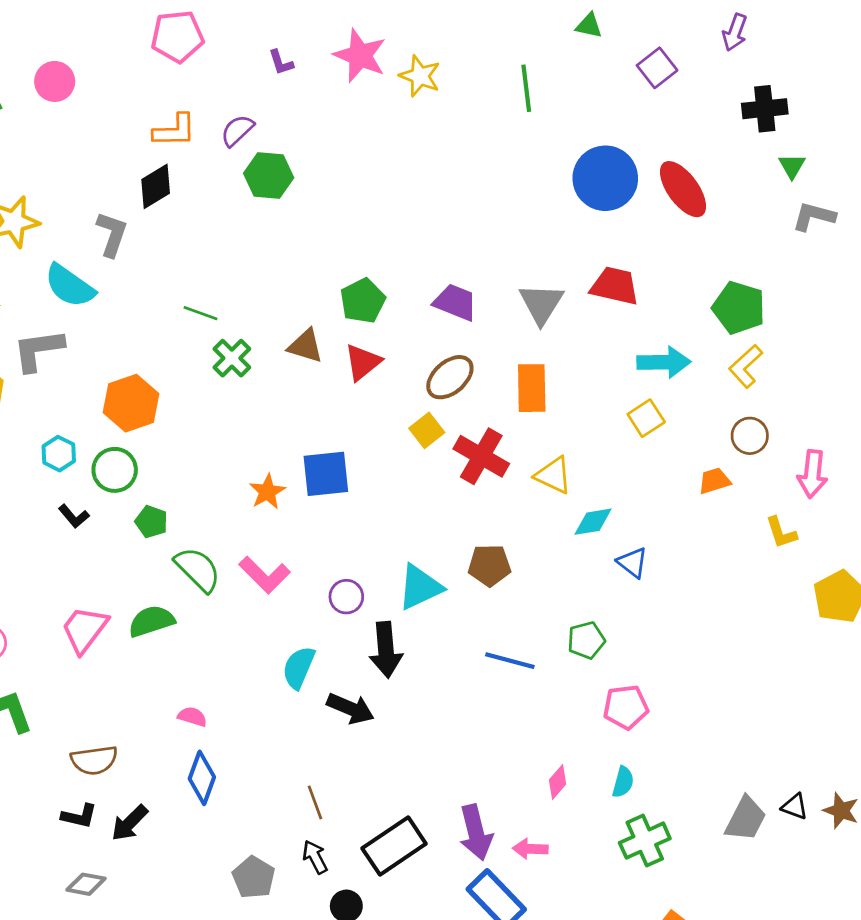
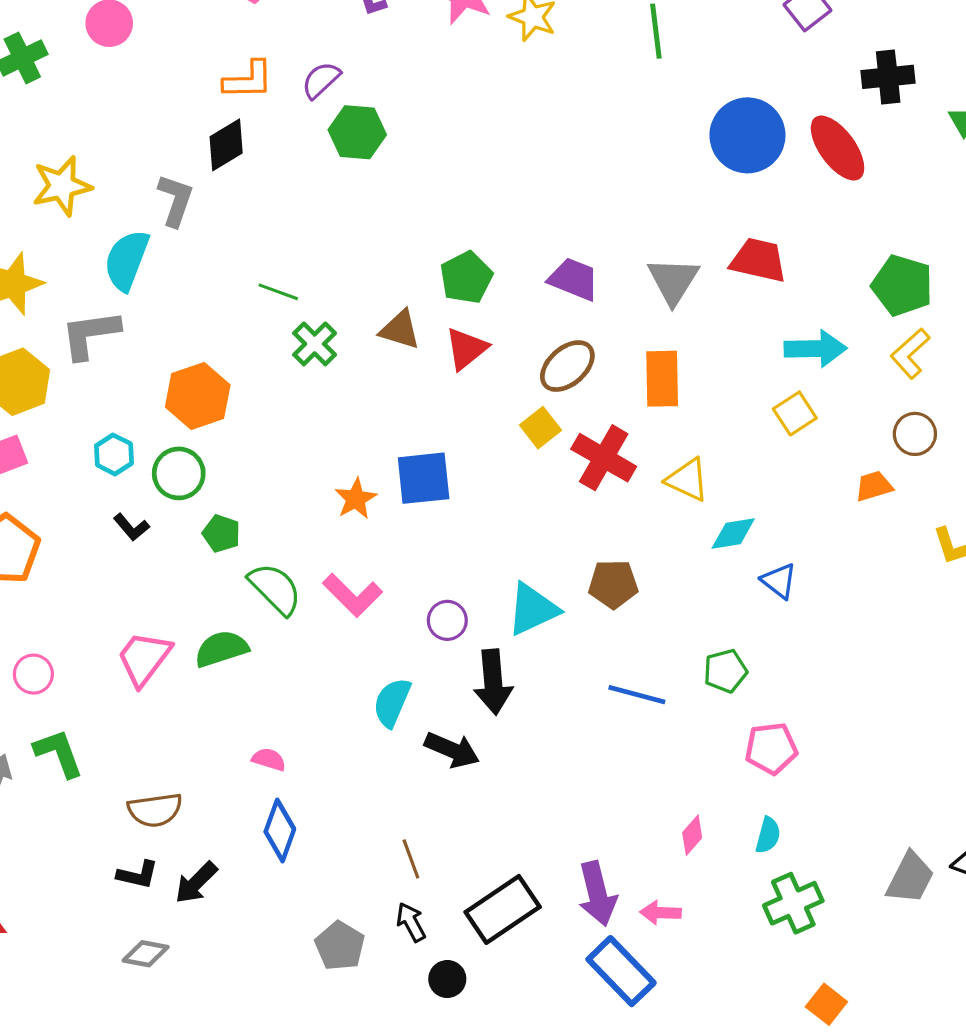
black cross: (765, 109) -> (888, 77), moved
cyan semicircle: (70, 286) -> (127, 260), turned 76

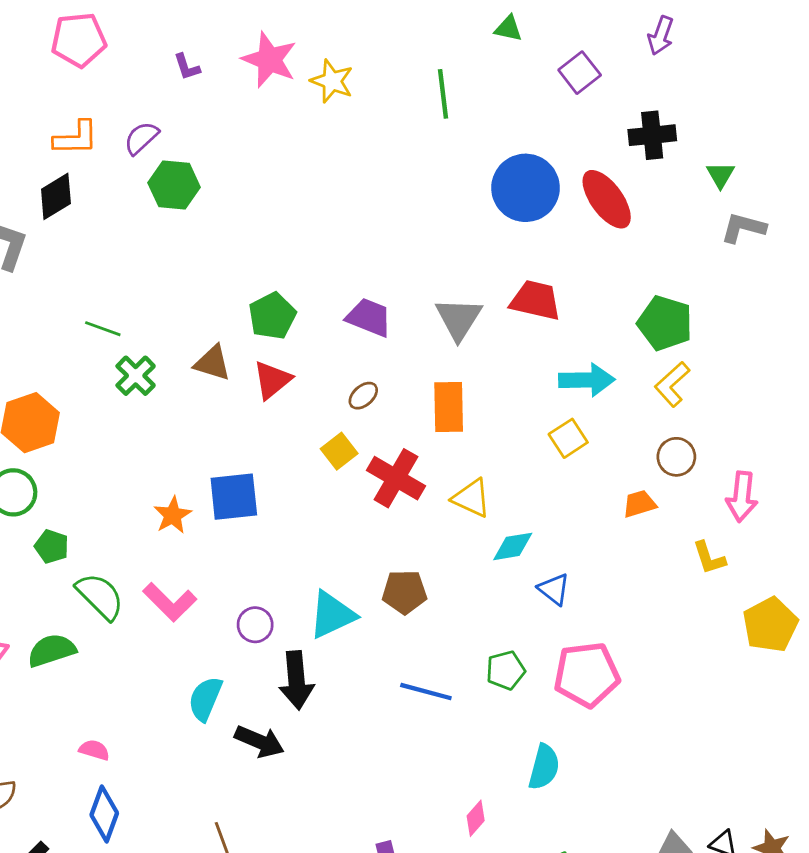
brown ellipse: (567, 366) -> (363, 396), size x0.6
pink pentagon: (771, 748) -> (587, 675), moved, size x1.4
cyan semicircle: (768, 835) -> (544, 767), moved, size x1.4

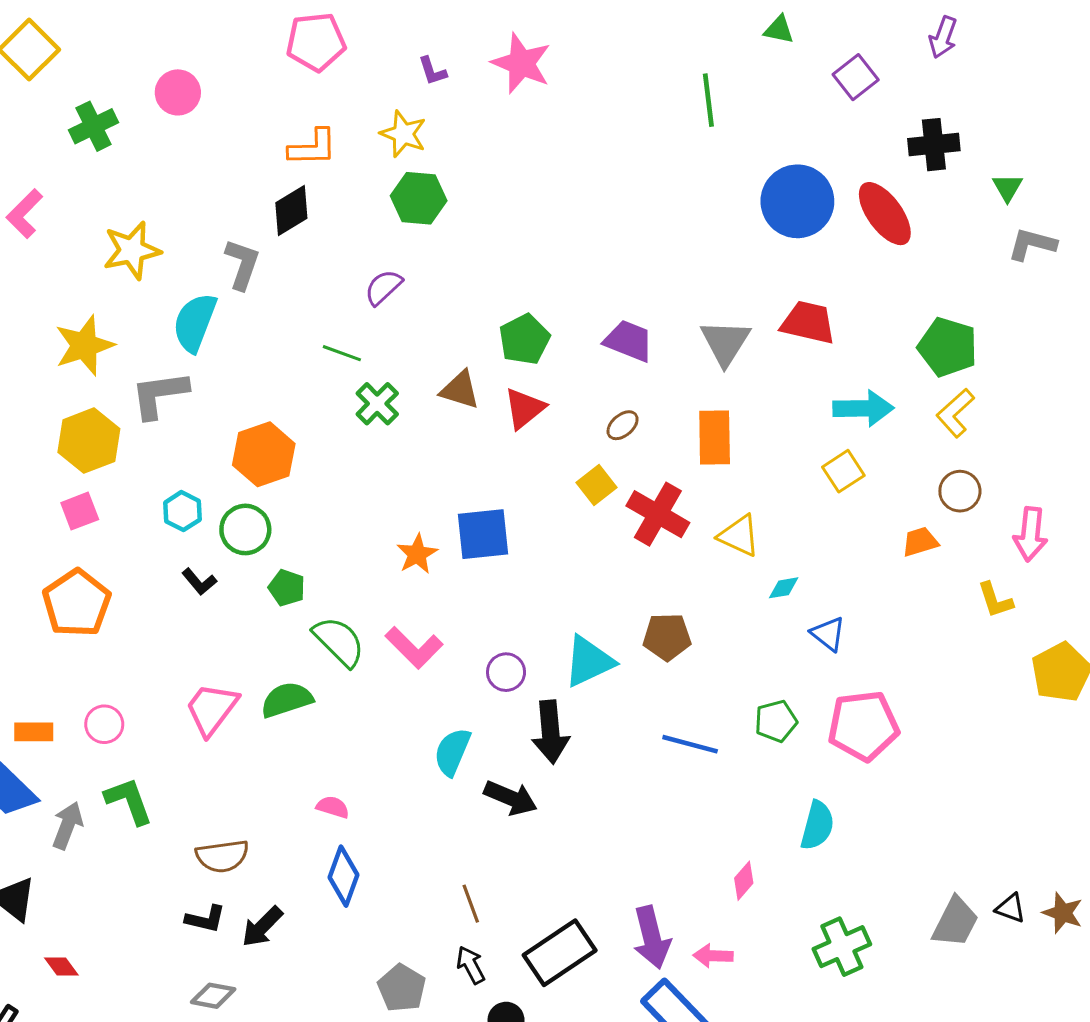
yellow star: (332, 81) -> (403, 134), moved
purple semicircle: (141, 138) -> (383, 287), moved
cyan diamond: (513, 546) -> (784, 588), size x0.7

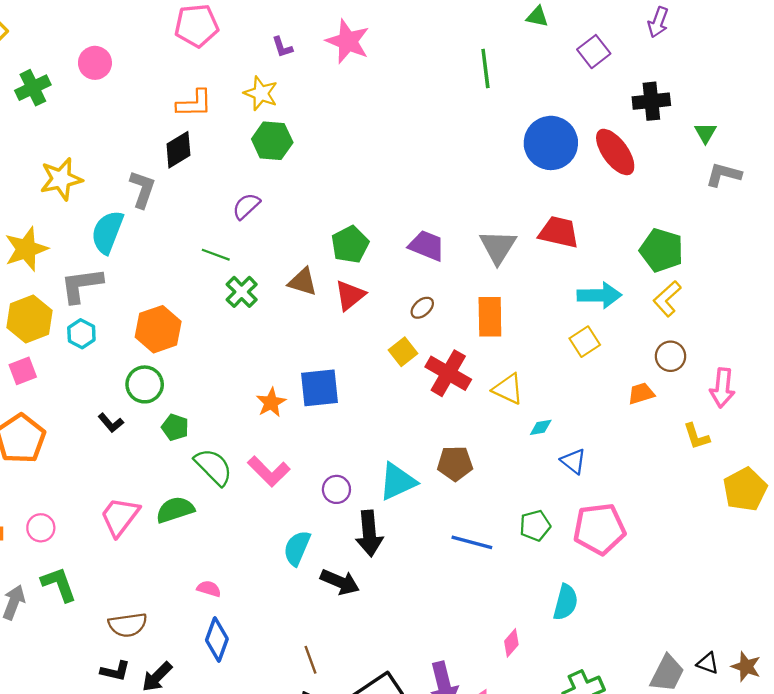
cyan hexagon: (182, 511) -> (81, 334), moved

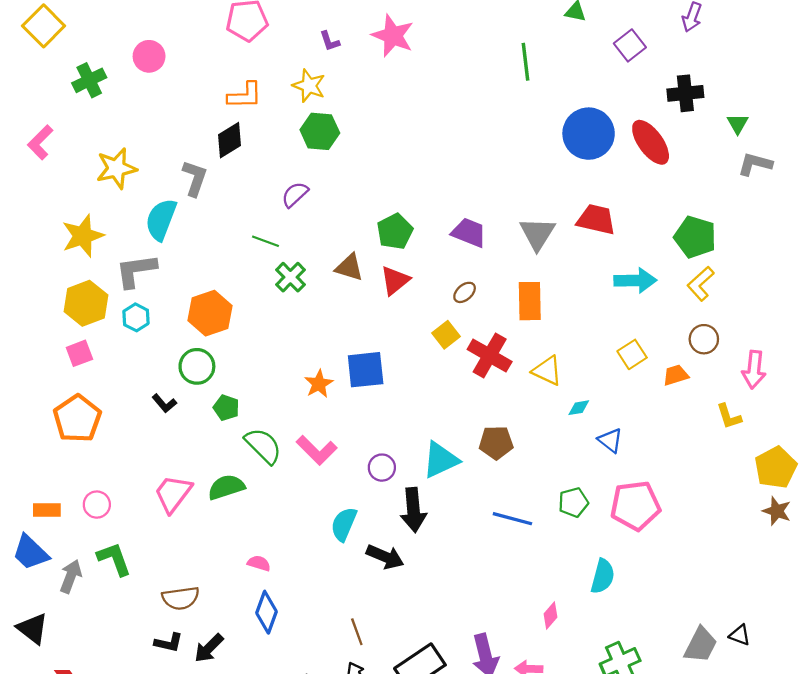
yellow square: (585, 342) -> (632, 354), moved
brown star: (746, 667) -> (777, 511), moved

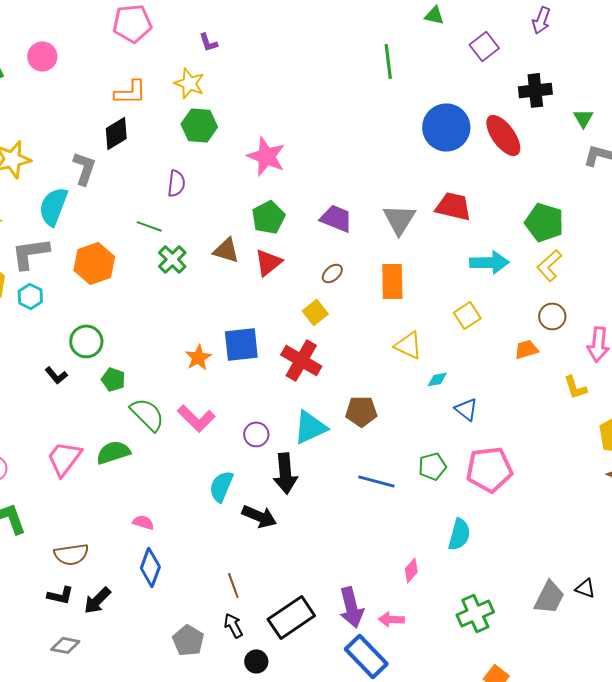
pink star: (393, 36) -> (266, 156), moved
purple semicircle: (295, 194) -> (176, 183), turned 140
orange hexagon: (210, 313) -> (94, 263), moved
yellow square: (632, 354) -> (467, 315), moved
red cross: (490, 355) -> (301, 360), moved

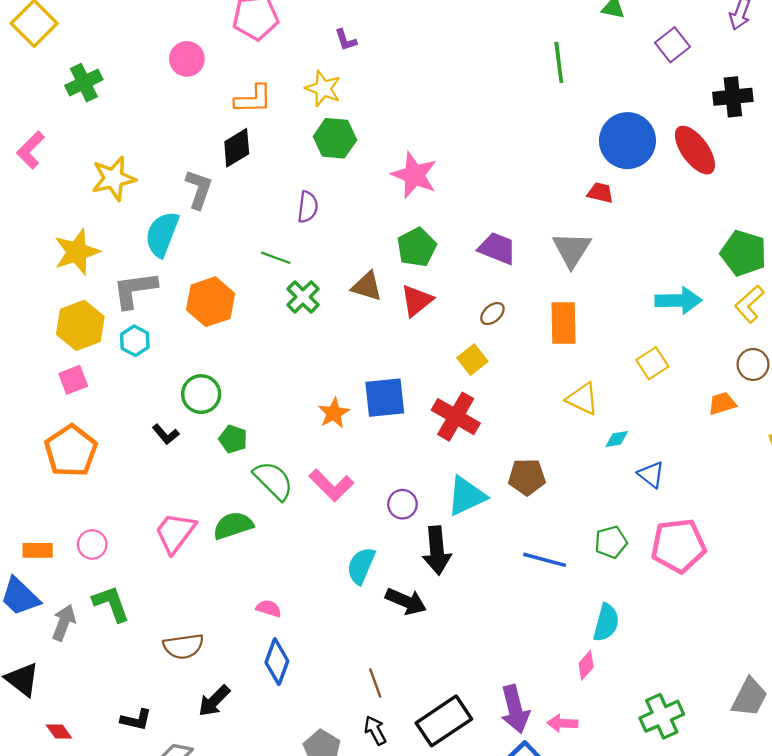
pink circle: (42, 56) -> (187, 59), moved
red trapezoid: (453, 206) -> (600, 193), moved, size x0.6
cyan semicircle: (459, 534) -> (606, 623), moved
black L-shape: (60, 595) -> (136, 720), moved

